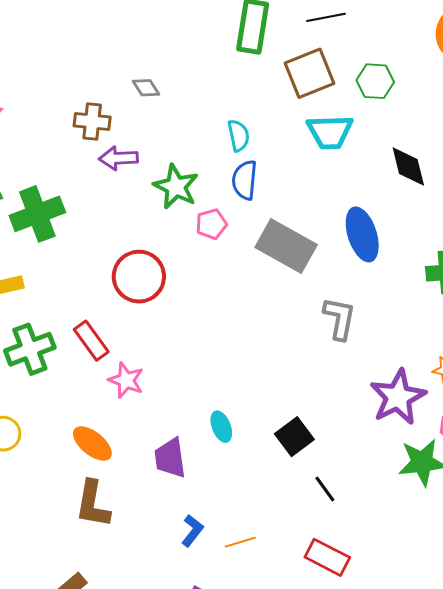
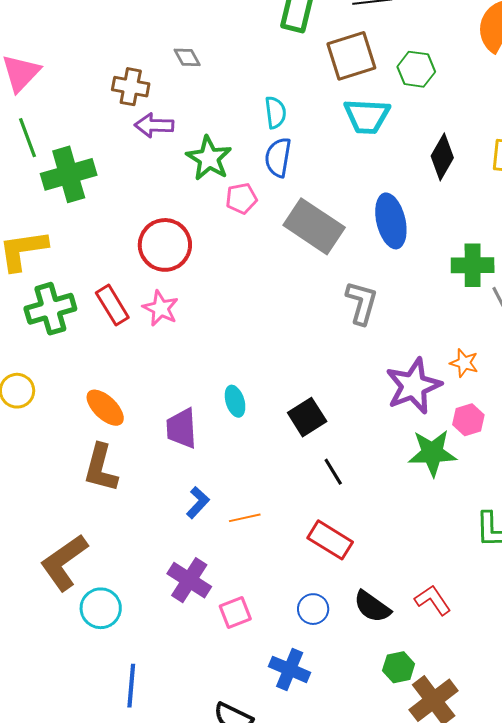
black diamond: (408, 166) -> (442, 157), turned 39
pink star: (126, 380) -> (161, 308), moved

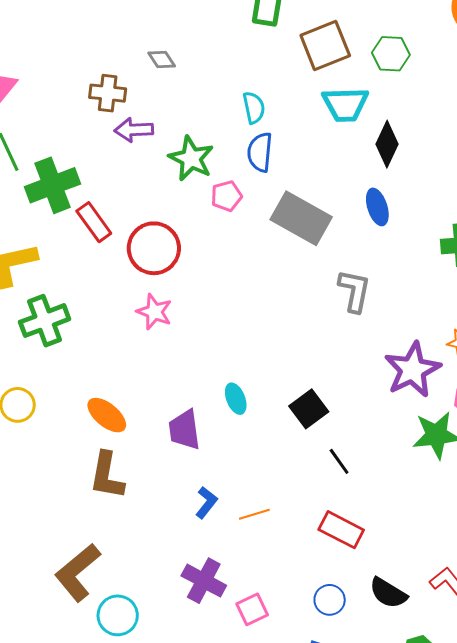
black diamond: (442, 157) -> (387, 144), moved
blue ellipse: (391, 221) -> (377, 207), size x0.7
red rectangle: (112, 305) -> (94, 222), moved

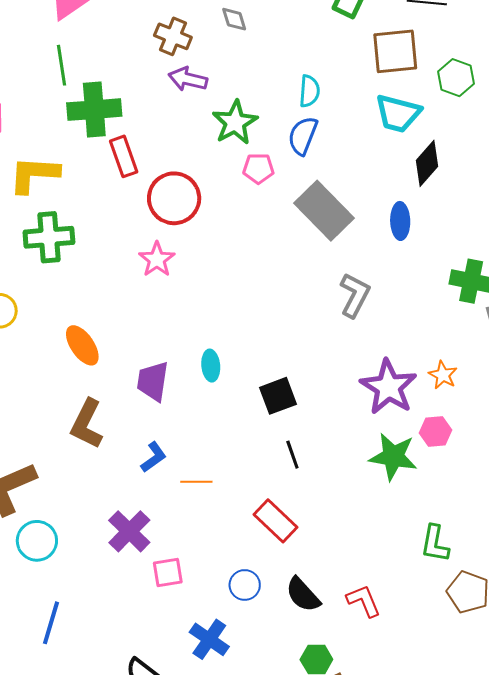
purple star: (412, 370) -> (389, 387), turned -30
brown L-shape: (107, 476) -> (87, 424), moved

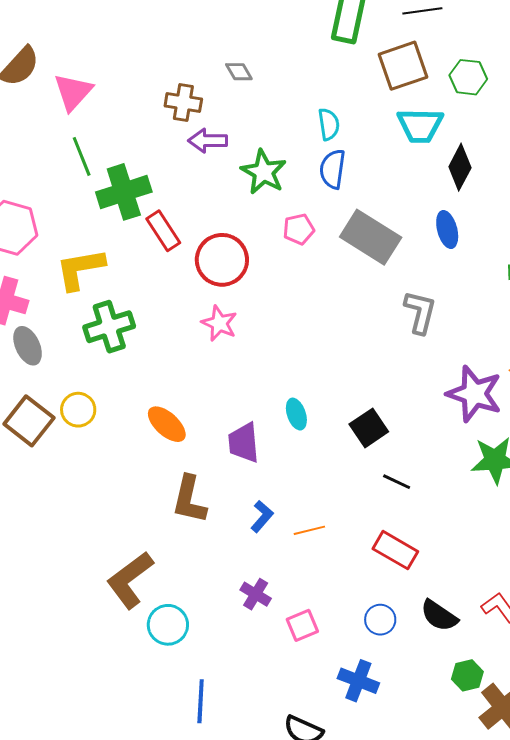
pink pentagon: (258, 168) -> (299, 229), moved
black line: (292, 455) -> (397, 482), turned -32
purple cross: (129, 531) -> (256, 594), size x0.7

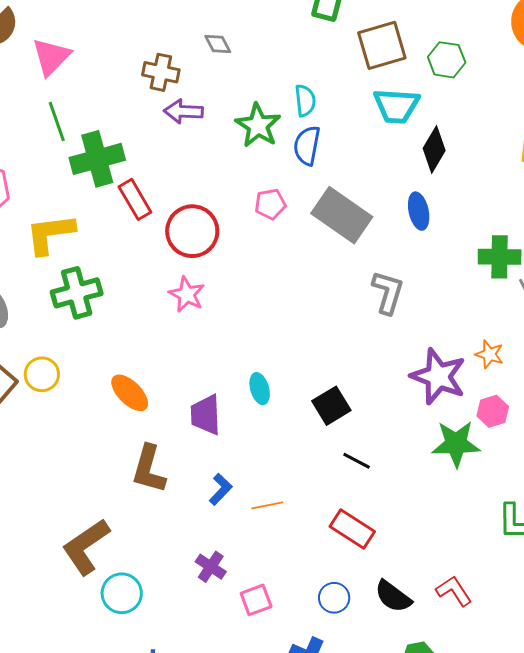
green star: (264, 172) -> (258, 125), moved

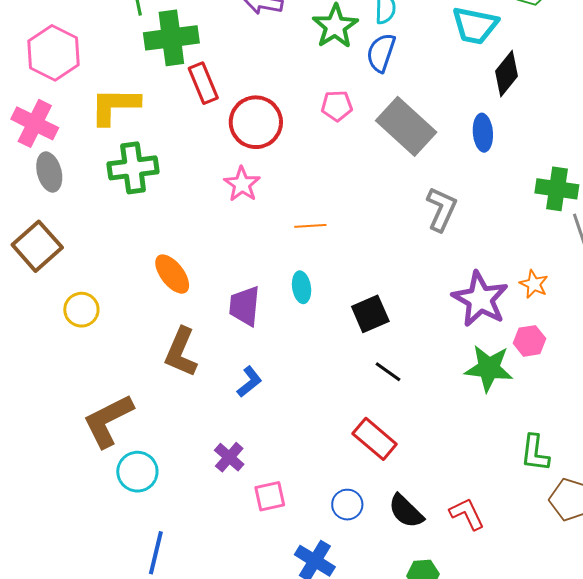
yellow circle: (42, 374) -> (81, 310), moved
orange line: (267, 505) -> (310, 226), moved

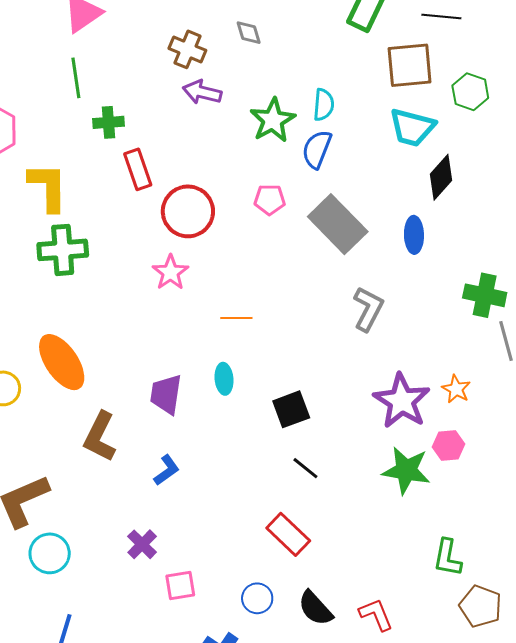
green cross: (171, 38) -> (108, 122), size x0.6
yellow L-shape: (115, 106) -> (48, 187), turned 86
orange ellipse: (172, 274) -> (62, 362), moved, size x1.4

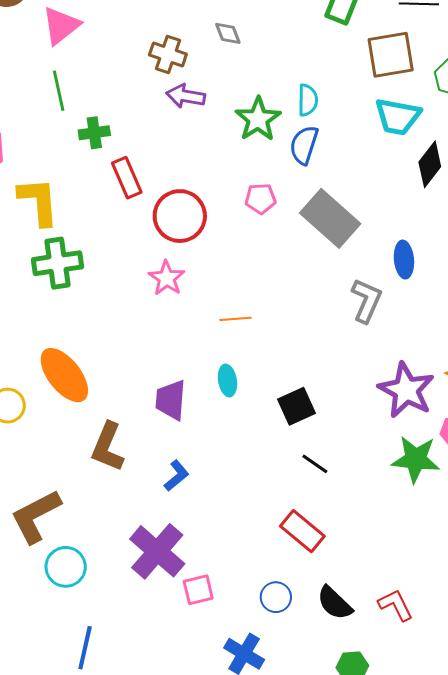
blue ellipse: (414, 235) -> (404, 260), moved
purple cross: (142, 544) -> (157, 551), size x1.8

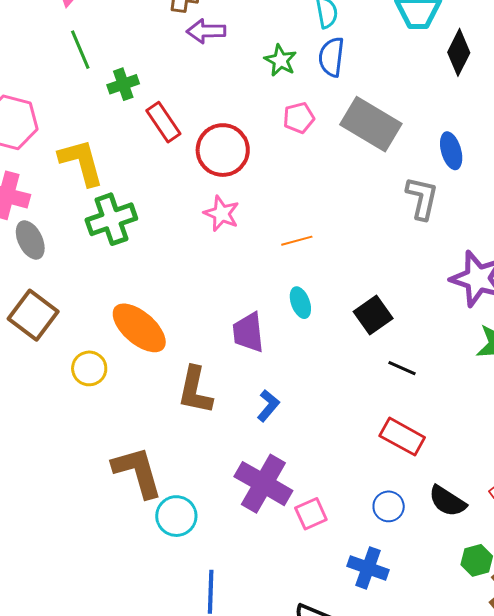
green star: (258, 119) -> (281, 60), moved, size x0.7
brown L-shape: (36, 516) -> (137, 472), turned 112

